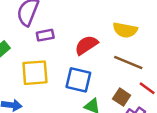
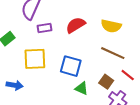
red semicircle: (86, 45) -> (76, 25), moved

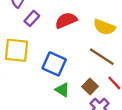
purple rectangle: (44, 28) -> (32, 18), turned -48

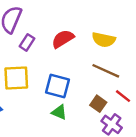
green triangle: (62, 90) -> (59, 112), moved

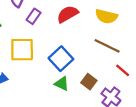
blue square: (58, 86) -> (61, 59), turned 30
brown square: (98, 104) -> (89, 82), moved

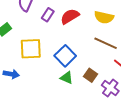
purple rectangle: (34, 16) -> (48, 15), moved

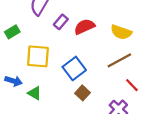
brown line: (106, 43) -> (119, 60), turned -60
brown square: (90, 75) -> (82, 93), moved
green triangle: (67, 78) -> (35, 93), moved

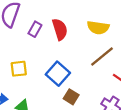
red semicircle: (84, 27) -> (60, 29), turned 108
yellow square: (38, 56) -> (19, 69), size x0.7

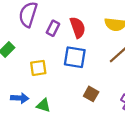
blue square: (58, 74) -> (75, 57), moved, turned -30

